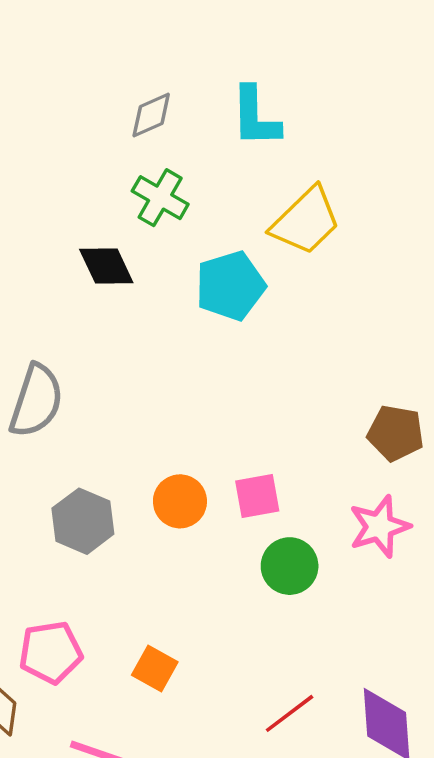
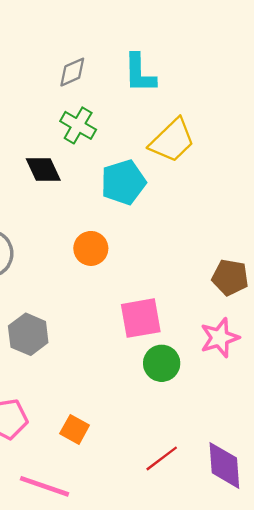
pink square: (257, 496) -> (141, 318), size x1.4
orange circle: (180, 501) -> (91, 248), moved

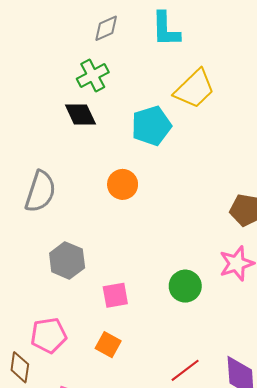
green cross: (78, 125) -> (93, 76), moved, turned 32
pink square: (141, 318) -> (115, 295), moved, size x0.7

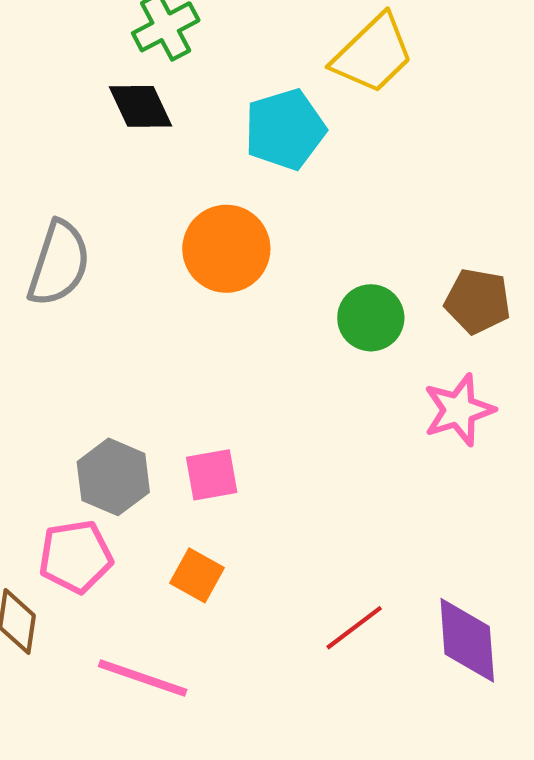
orange circle: (123, 184) -> (226, 249), size x1.4
gray hexagon: (67, 260) -> (113, 477), moved
green circle: (185, 286) -> (371, 318), moved

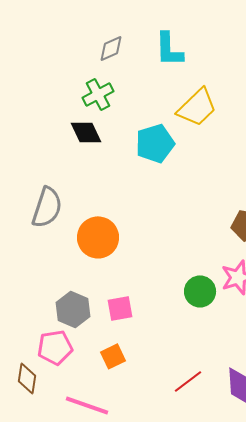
orange circle: (226, 249) -> (98, 237), moved
green circle: (371, 318) -> (200, 291), moved
orange square: (197, 575) -> (113, 356), turned 35

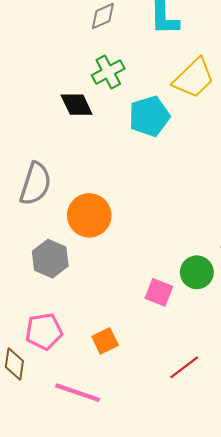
green cross: (98, 94) -> (108, 72), moved
pink square: (120, 308) -> (159, 292), moved, turned 32
gray hexagon: (73, 309) -> (50, 259), moved

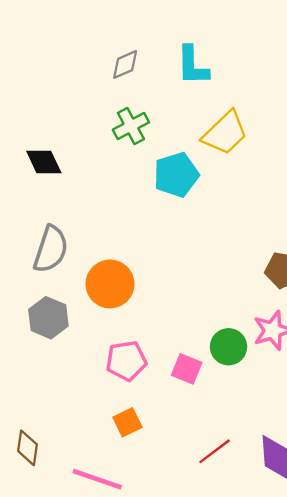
black diamond: (77, 105) -> (44, 162), moved
gray hexagon: (50, 259) -> (48, 318), moved
pink pentagon: (44, 331) -> (126, 361), moved

